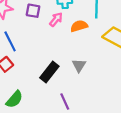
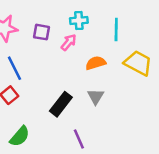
orange semicircle: (79, 26) -> (96, 63), moved

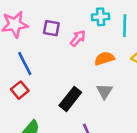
cyan cross: (79, 21) -> (101, 17), moved

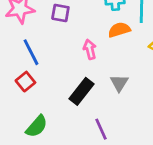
pink arrow: (78, 38) -> (90, 49), moved, turned -54
orange semicircle: (104, 58) -> (119, 30), moved

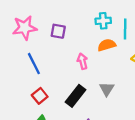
red square: (25, 82) -> (40, 96), moved

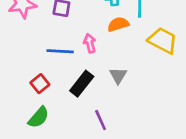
blue line: (34, 64) -> (60, 51), moved, turned -60

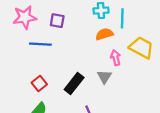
pink arrow: (90, 43) -> (116, 58), moved
blue line: (60, 51) -> (40, 44), moved

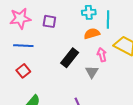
blue line: (40, 44) -> (23, 46), moved
red square: (39, 83) -> (23, 71), moved
black rectangle: (74, 83) -> (70, 58), moved

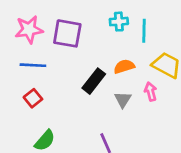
purple square: (49, 21) -> (67, 33), size x1.6
orange semicircle: (92, 34) -> (124, 66), moved
pink arrow: (102, 55) -> (151, 92), moved

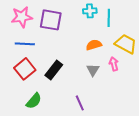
black rectangle: (94, 81) -> (54, 70), moved
red square: (33, 98) -> (25, 69), size x1.5

